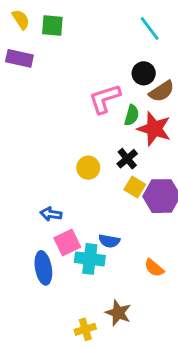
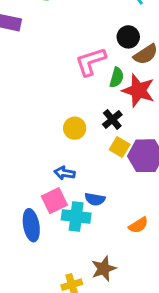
blue arrow: (51, 214) -> (65, 173), moved
orange semicircle: (154, 268) -> (138, 225), turned -72
brown star: (118, 313) -> (104, 269), turned 30

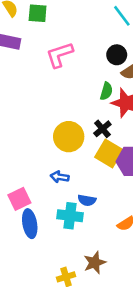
pink L-shape: (91, 62) -> (60, 55), moved
yellow circle: (75, 128) -> (69, 137), size x1.5
yellow square: (120, 147) -> (109, 153), size x1.5
pink square: (54, 201) -> (19, 199), moved

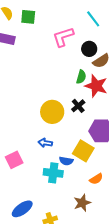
pink L-shape: (60, 55) -> (63, 37), moved
yellow square: (109, 153) -> (83, 151), moved
blue ellipse: (30, 224) -> (22, 209), moved, turned 65
brown star: (95, 263) -> (82, 203), moved

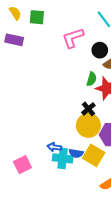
yellow circle: (52, 112) -> (88, 125), moved
blue semicircle: (66, 161) -> (76, 153), moved
cyan cross: (53, 173) -> (63, 158), moved

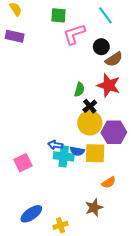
green square: (37, 17) -> (58, 15), moved
green semicircle: (92, 79) -> (79, 90), moved
yellow square: (94, 155) -> (95, 153), turned -30

